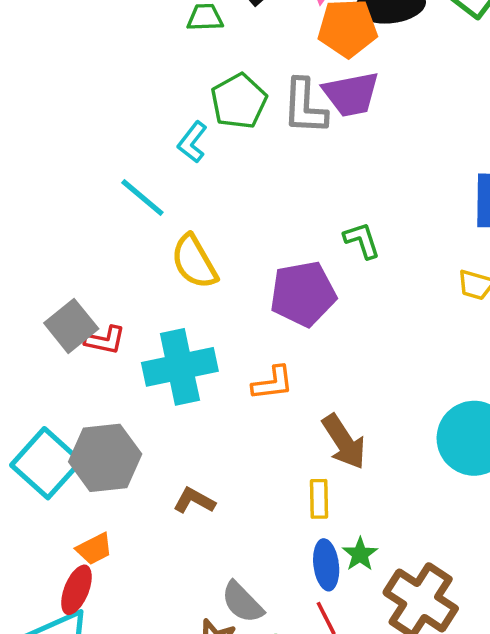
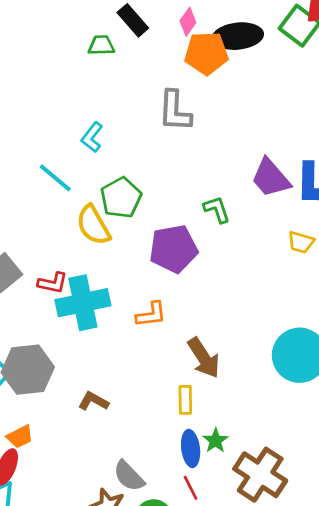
purple trapezoid: (351, 94) -> (271, 178), moved, turned 60
green pentagon: (239, 101) -> (121, 198), moved
red L-shape: (105, 340) -> (53, 283), moved

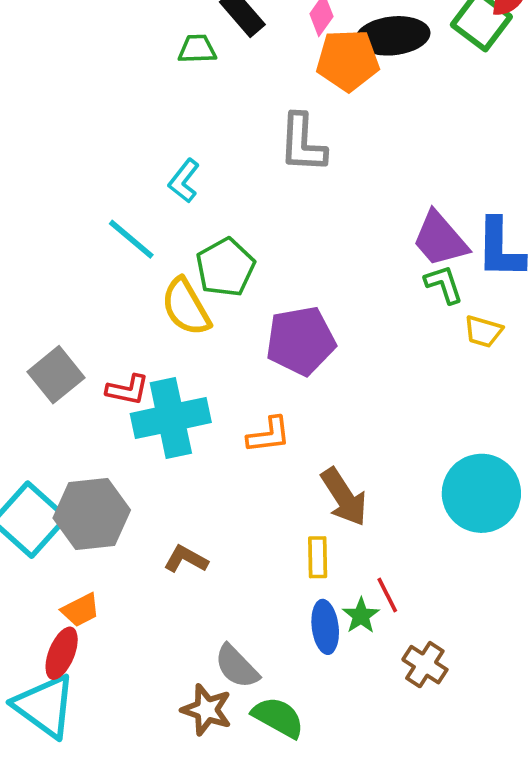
green L-shape: (217, 209) -> (444, 284), moved
brown cross: (260, 475) -> (425, 665), size x0.6
red line: (191, 488) -> (387, 595), moved

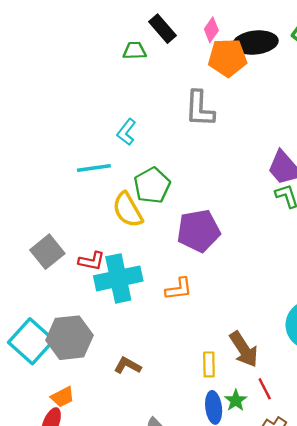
cyan line: (131, 239) -> (94, 168), turned -48
brown arrow: (344, 497) -> (244, 349), moved
red line: (387, 595) -> (265, 389), moved

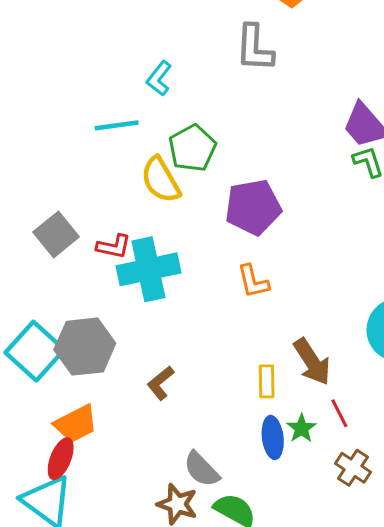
orange L-shape: (179, 289) -> (253, 281), moved, turned 84
brown L-shape: (128, 366) -> (161, 383), turned -68
orange trapezoid: (63, 397) -> (76, 424), size x1.4

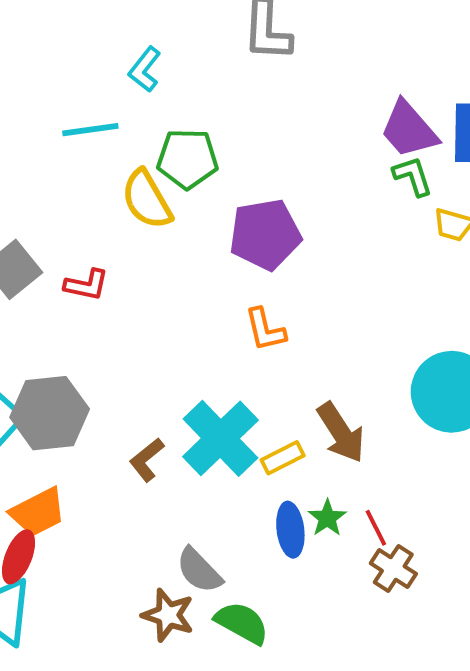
green pentagon: (192, 148) -> (187, 159), turned 30
cyan cross: (148, 269) -> (220, 438), moved, turned -32
yellow rectangle: (267, 381) -> (283, 458), turned 64
red line: (339, 413) -> (376, 528), moved

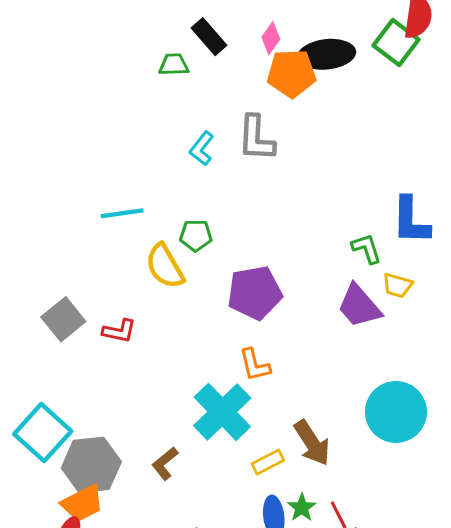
cyan L-shape: (145, 69) -> (202, 148), moved
purple trapezoid: (409, 130) -> (359, 306), moved
green pentagon: (187, 159) -> (196, 235), size x0.7
gray hexagon: (50, 413) -> (91, 465), moved
cyan cross: (220, 438) -> (222, 412), moved

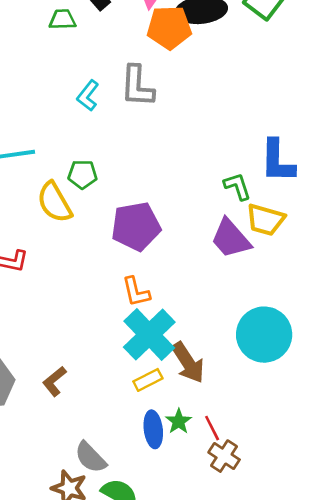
yellow trapezoid: (397, 285) -> (265, 220), size x1.4
cyan cross: (222, 412) -> (149, 335), moved

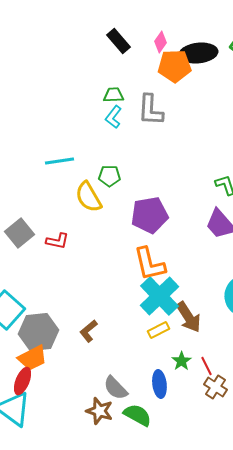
green trapezoid: (62, 19) -> (113, 95), moved
orange L-shape: (136, 292) -> (149, 264), size x1.5
blue ellipse: (153, 429) -> (159, 384), moved

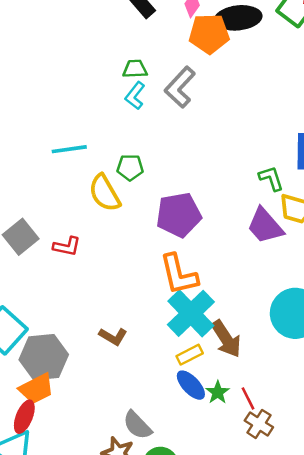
gray L-shape: (150, 110) -> (180, 87), turned 40
brown L-shape: (88, 331) -> (113, 336), moved, turned -110
blue ellipse: (159, 384) -> (191, 385), moved, turned -36

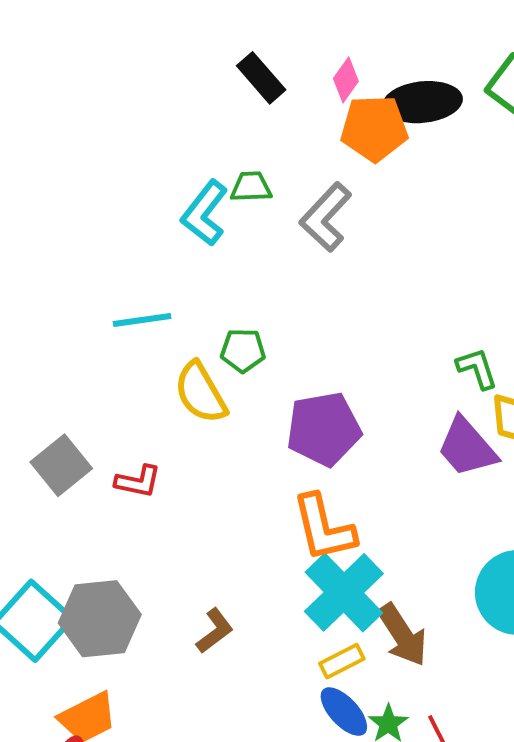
cyan L-shape: (135, 96) -> (205, 213), moved, size x1.4
brown L-shape: (113, 336) -> (215, 631), turned -68
gray hexagon: (44, 357) -> (100, 619), moved

